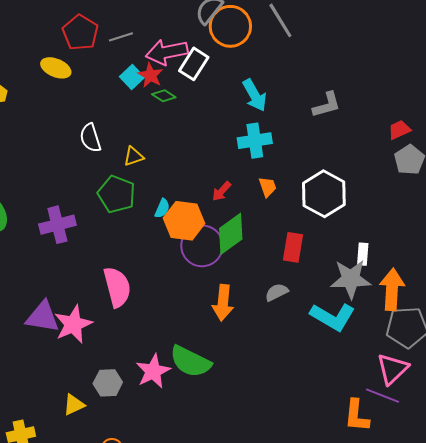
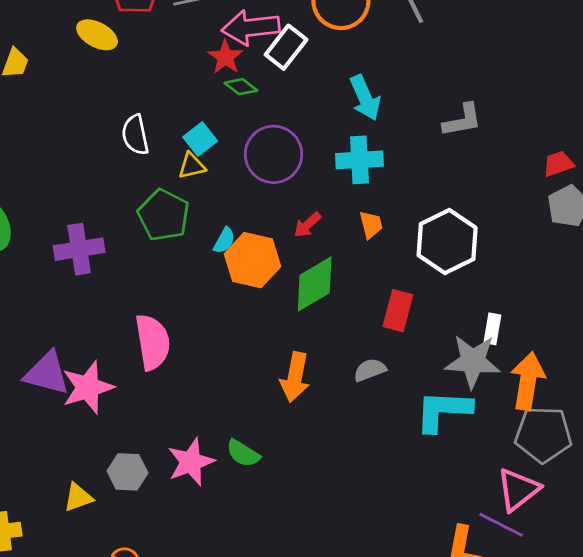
cyan square: (132, 77) -> (200, 139), moved
purple circle: (202, 246) -> (274, 154), moved
cyan L-shape: (333, 317) -> (443, 411), turned 147
green semicircle: (190, 361) -> (243, 453), size x0.6

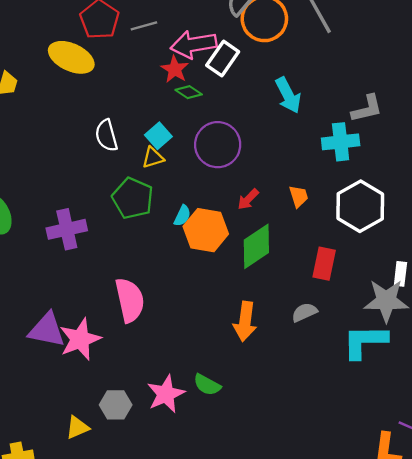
yellow ellipse: (97, 35) -> (71, 57), size x1.4
cyan cross: (360, 160) -> (341, 142), moved

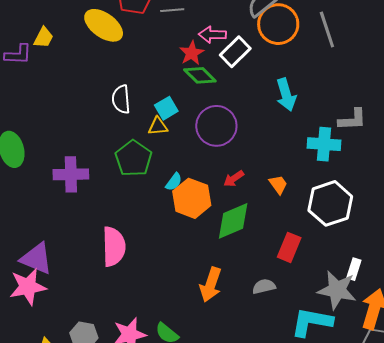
pink arrow: (194, 44) -> (212, 35), size x0.7
green diamond: (189, 92) -> (200, 75), size x1.4
orange trapezoid: (299, 196) -> (278, 184), turned -30
pink star: (80, 339) -> (28, 287), moved

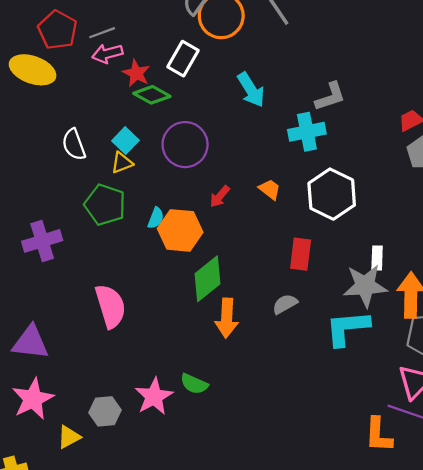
pink arrow: (212, 35) -> (107, 53), moved
green diamond: (233, 221) -> (208, 279), moved
pink star: (28, 287) -> (33, 399), moved

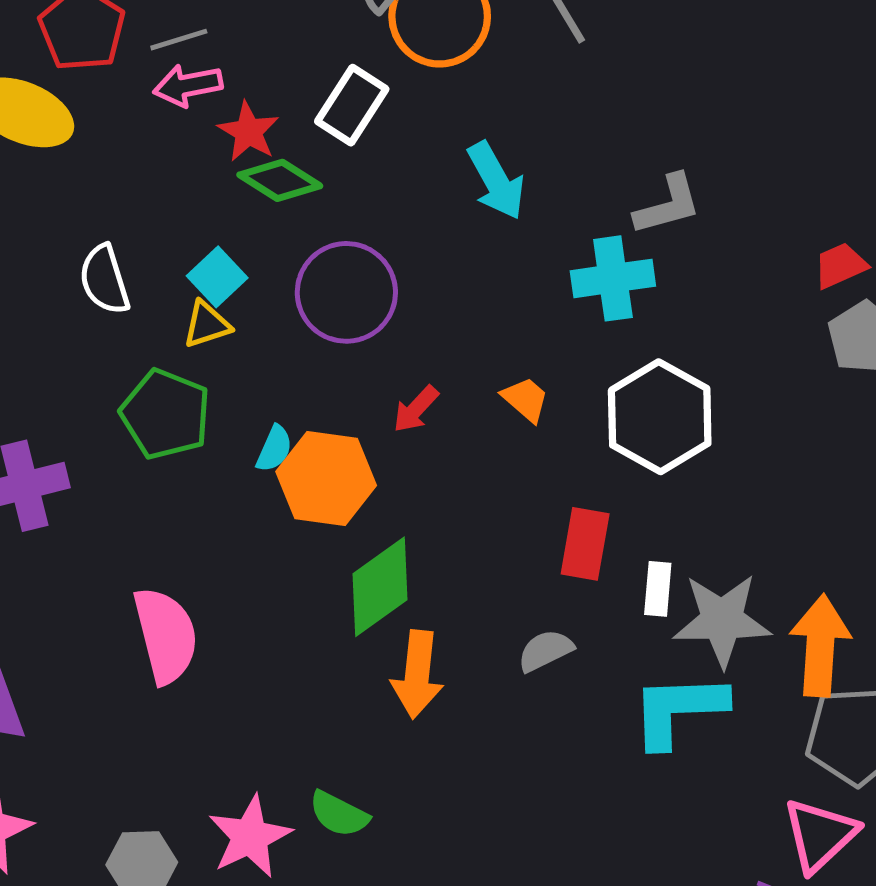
white rectangle: (377, 258) -> (658, 589), moved

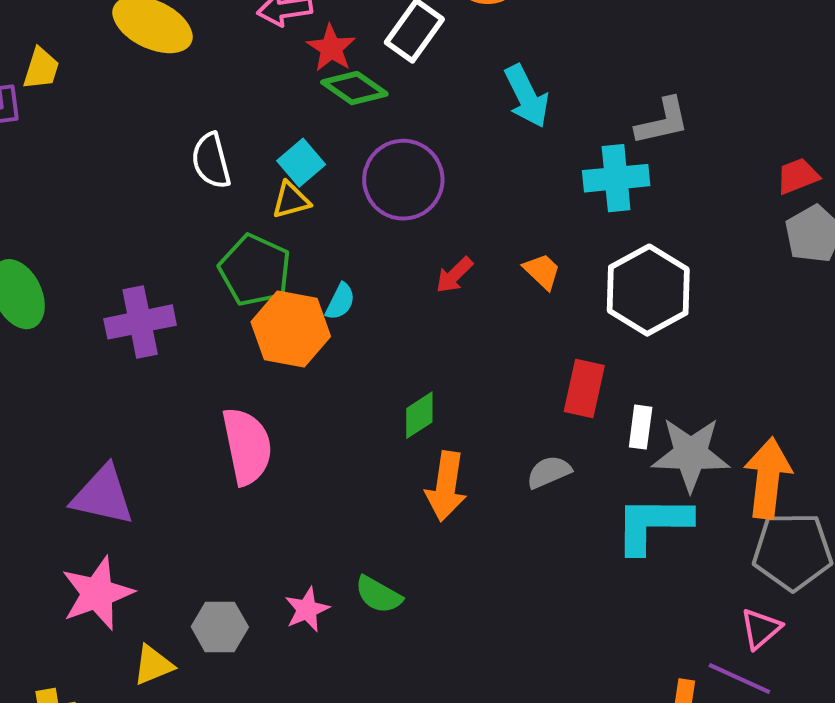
orange hexagon: (326, 478) -> (291, 329), moved
green diamond: (380, 587) -> (419, 415), size x0.6
pink triangle: (820, 835) -> (761, 629), size x0.7
pink star: (250, 837) -> (307, 610), size x0.7

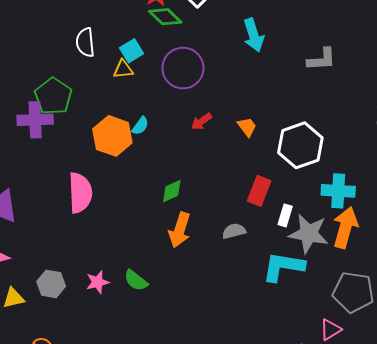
cyan cross: (616, 178) -> (338, 191), moved
green pentagon: (255, 270) -> (53, 96), moved
orange arrow: (768, 478) -> (345, 228), moved

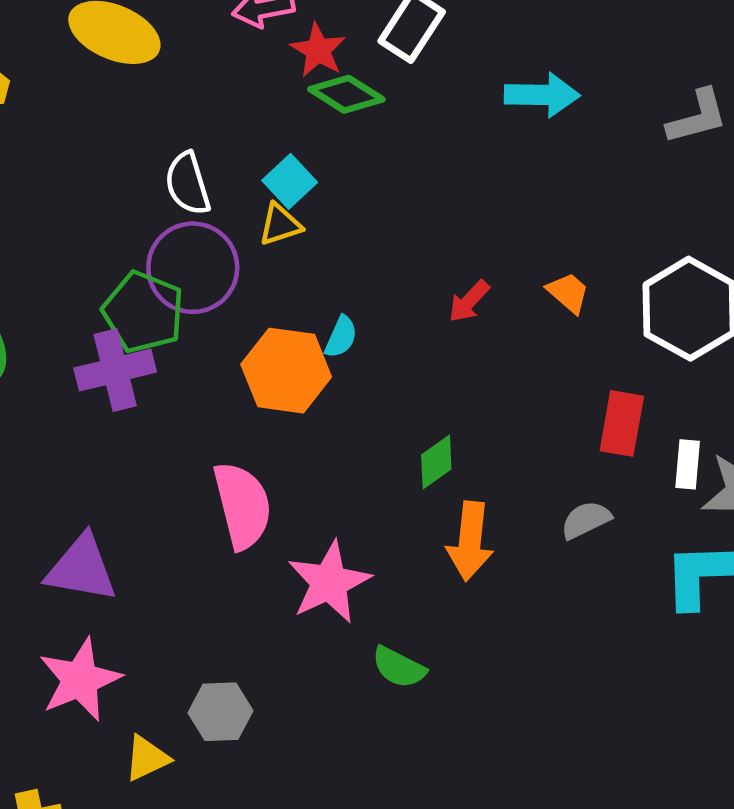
cyan arrow: (254, 35) -> (542, 95), turned -60
purple circle: (183, 68) -> (193, 268), moved
pink star: (98, 282) -> (329, 582), moved, size x1.6

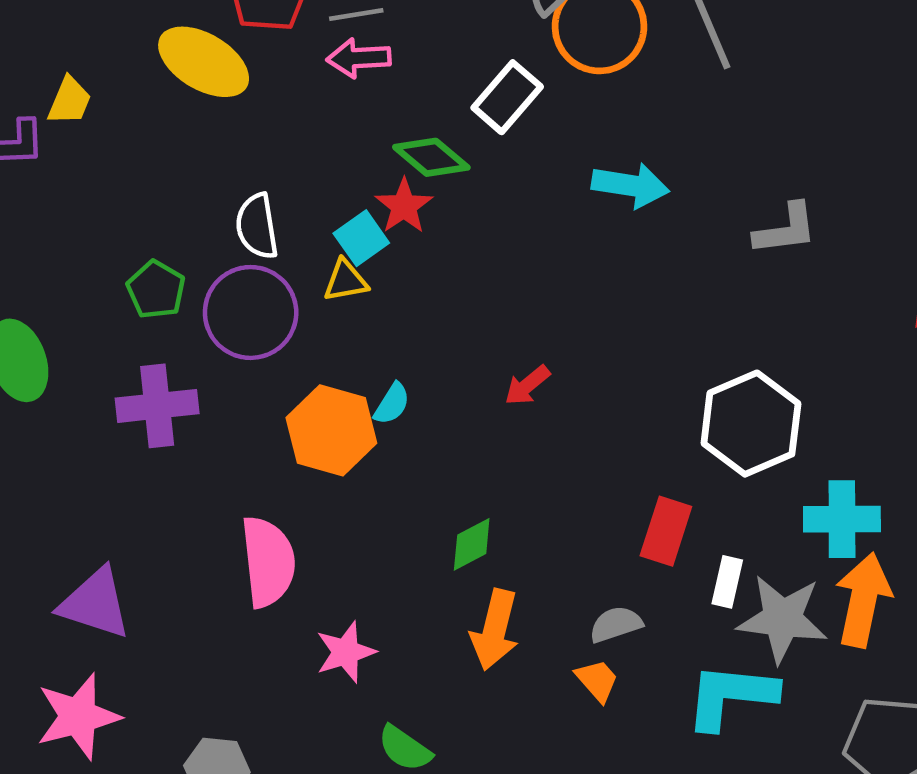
red star: (318, 50) -> (404, 206), moved
orange trapezoid: (568, 293) -> (597, 680), moved
green pentagon: (143, 312) -> (156, 290), moved, size x0.7
pink star: (329, 582) -> (346, 652), size x0.7

